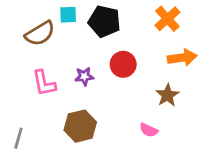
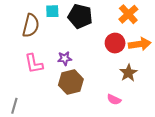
brown semicircle: (40, 33) -> (31, 26), turned -45
red circle: (123, 64) -> (115, 43), moved
brown hexagon: (80, 126) -> (71, 82), moved

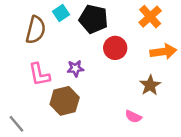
cyan square: (52, 11) -> (61, 13), turned -32
red circle: (115, 43) -> (115, 48), moved
brown hexagon: (71, 82) -> (65, 101), moved
gray line: (14, 106) -> (16, 124), turned -56

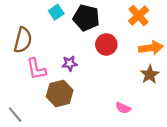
brown semicircle: (36, 30) -> (23, 40), moved
brown star: (150, 85) -> (150, 75), moved

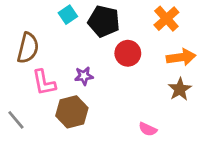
gray line: (15, 115) -> (16, 120), moved

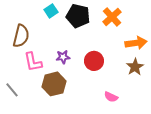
orange cross: (166, 19) -> (112, 17), moved
red circle: (128, 53) -> (94, 61), moved

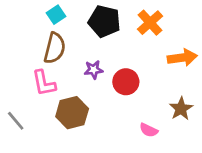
cyan square: (51, 11) -> (56, 15), moved
brown semicircle: (21, 36) -> (55, 48), moved
purple star: (63, 57) -> (94, 70), moved
brown star: (135, 67) -> (181, 109), moved

